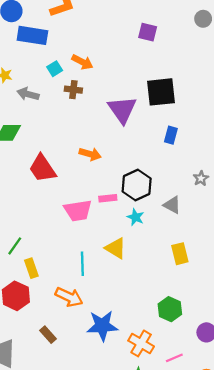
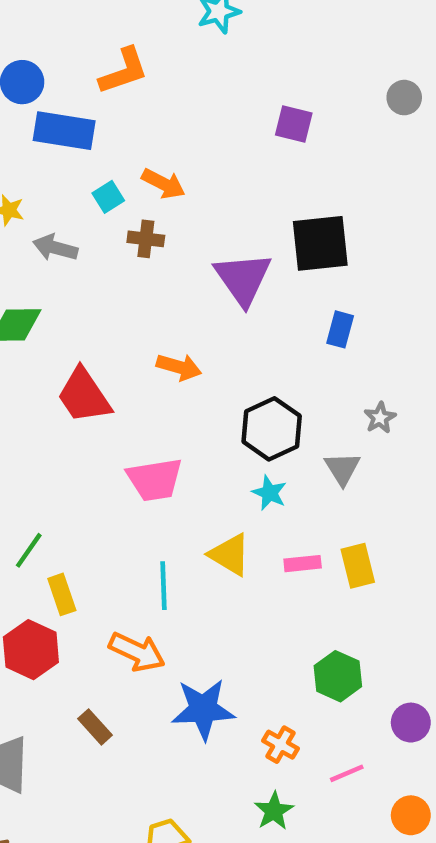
gray star: (201, 178) -> (380, 418), moved
pink rectangle: (108, 198) -> (303, 564), moved
gray triangle: (172, 205) -> (342, 469), turned 30
orange cross: (141, 343) -> (281, 745), size x0.7

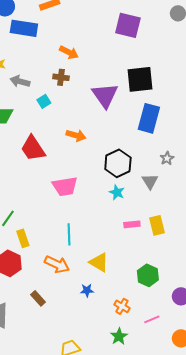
purple square: (294, 124) -> (128, 25), size x1.5
cyan square: (108, 197) -> (44, 101), moved
blue rectangle: (340, 329) -> (149, 118), size x1.8
yellow triangle: (230, 555) -> (99, 262), moved
blue star: (203, 709) -> (87, 290), size x0.5

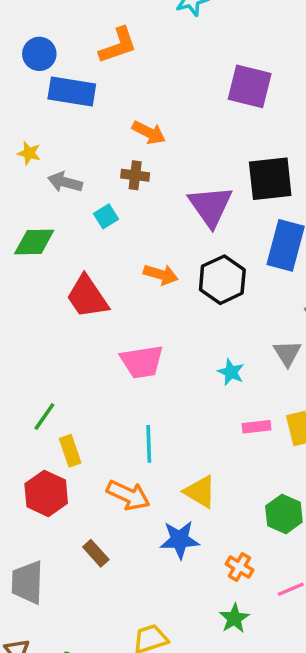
black hexagon: (118, 163) -> (222, 280), moved
blue star: (87, 290) -> (180, 540), size x1.6

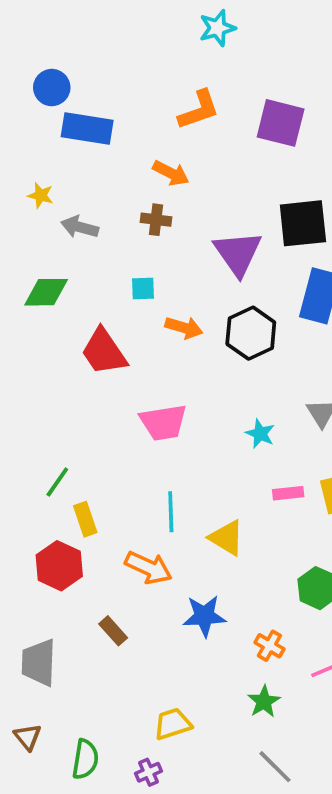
orange L-shape: (118, 45) -> (199, 110), moved
cyan square: (106, 216) -> (143, 288), moved, turned 30
yellow triangle: (200, 492) -> (227, 538), moved

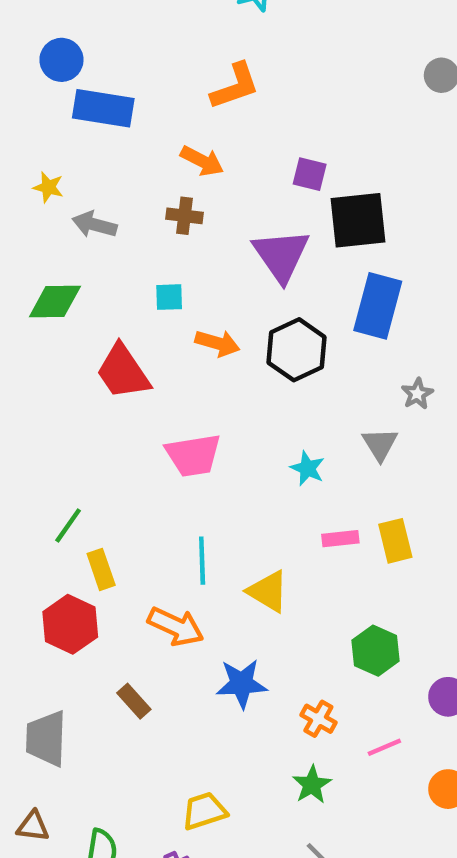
purple square: (281, 123) -> (310, 174), moved, size x0.6
brown triangle: (28, 737) -> (33, 826), turned -44

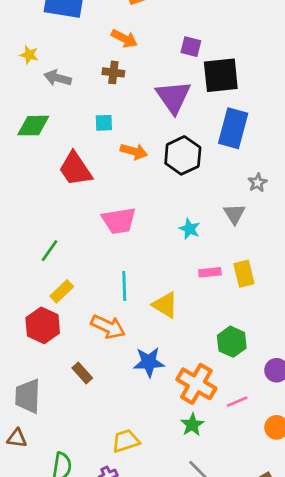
green line: (68, 525) -> (50, 251), moved
yellow rectangle: (101, 569) -> (62, 291), turned 65
orange cross: (318, 719) -> (196, 384), size x1.8
brown triangle: (33, 826) -> (17, 438), moved

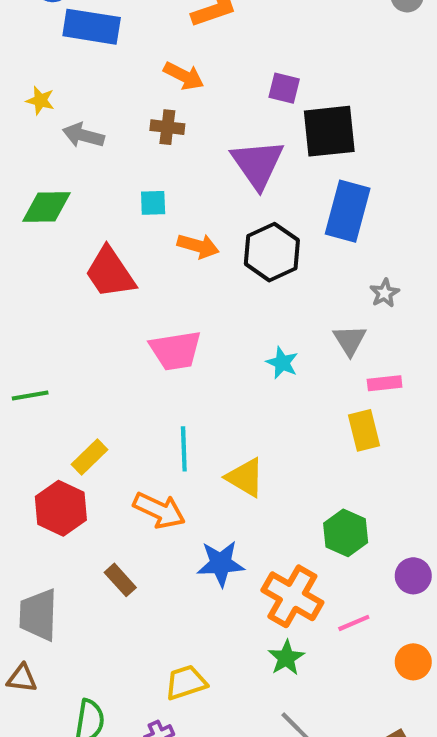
green line: (50, 251) -> (30, 396), moved, turned 45
pink rectangle: (210, 272) -> (385, 383), moved

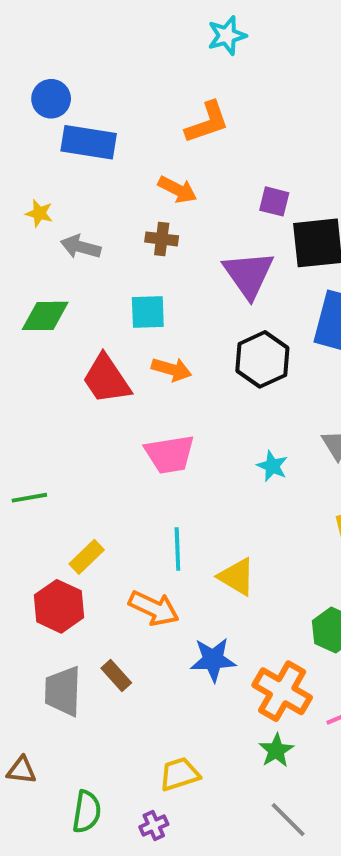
cyan square: (153, 203) -> (148, 312), size x1.4
orange arrow: (198, 246) -> (172, 369), moved
gray trapezoid: (38, 615) -> (63, 691), moved

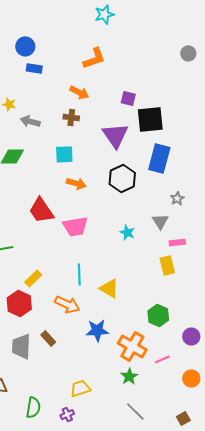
blue circle: (51, 99) -> (25, 46), moved
blue rectangle: (89, 142) -> (34, 68), size x0.6
red trapezoid: (106, 379) -> (41, 210), moved

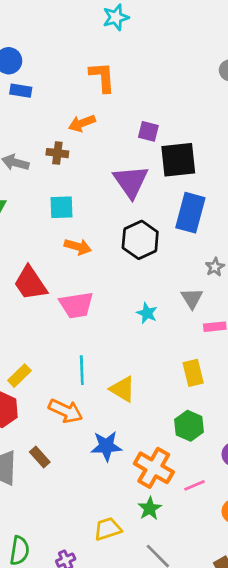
orange L-shape: (94, 58) -> (102, 77), turned -75
orange arrow: (79, 92) -> (82, 123), turned 132
brown cross: (71, 117) -> (57, 153), moved
yellow rectangle: (167, 265) -> (193, 373), moved
yellow trapezoid: (80, 389) -> (108, 529), moved

